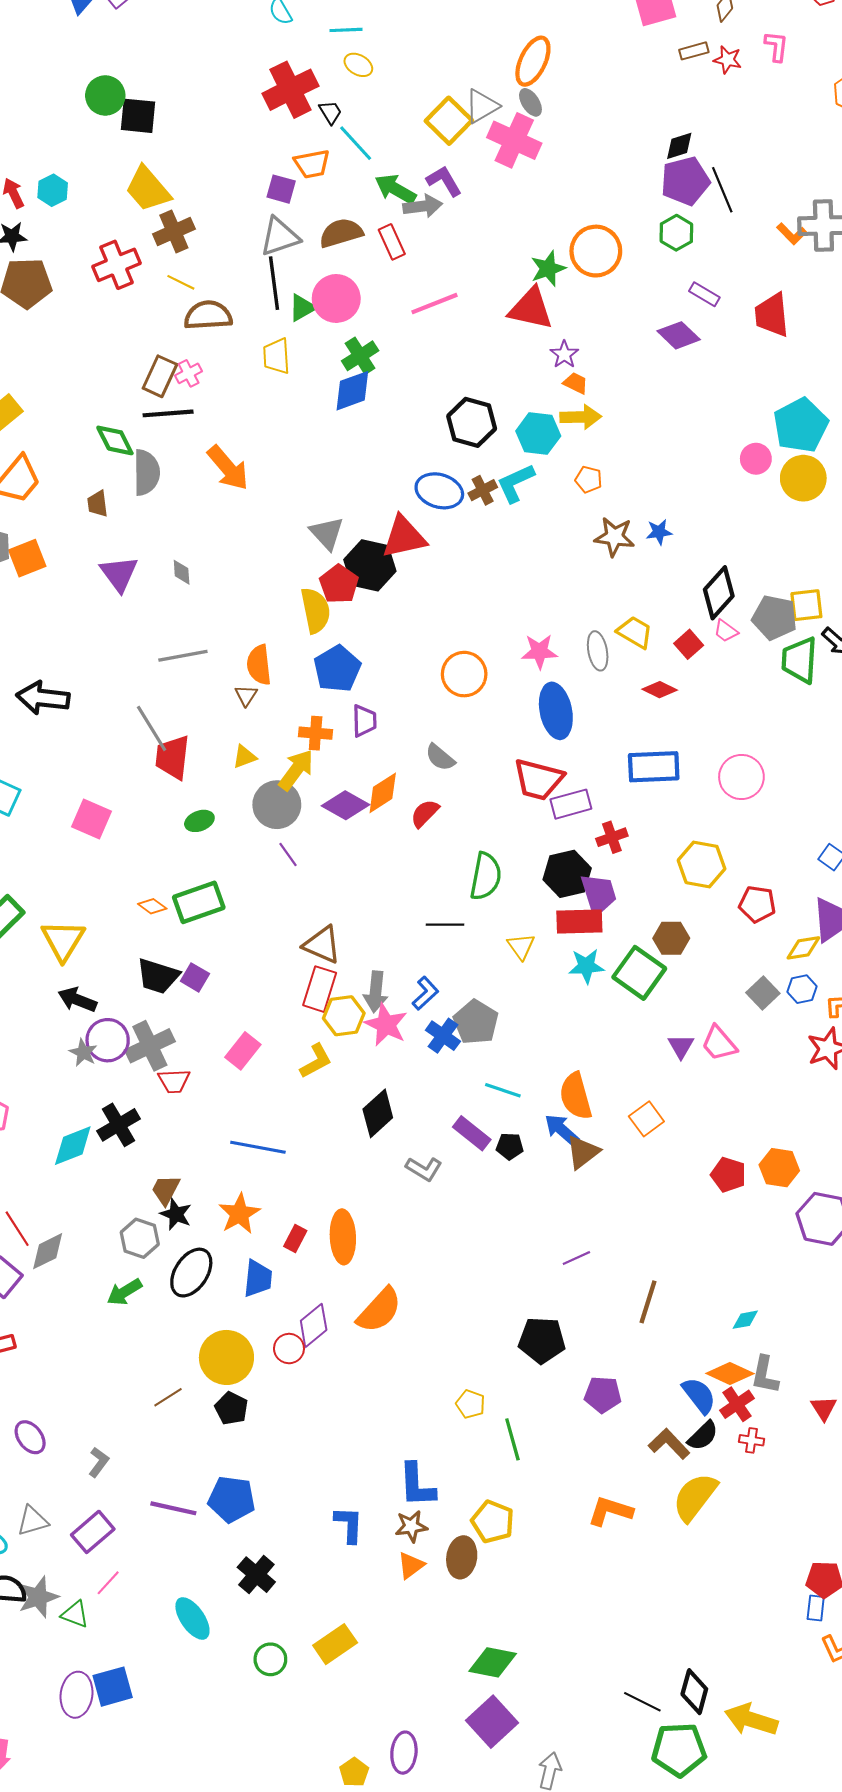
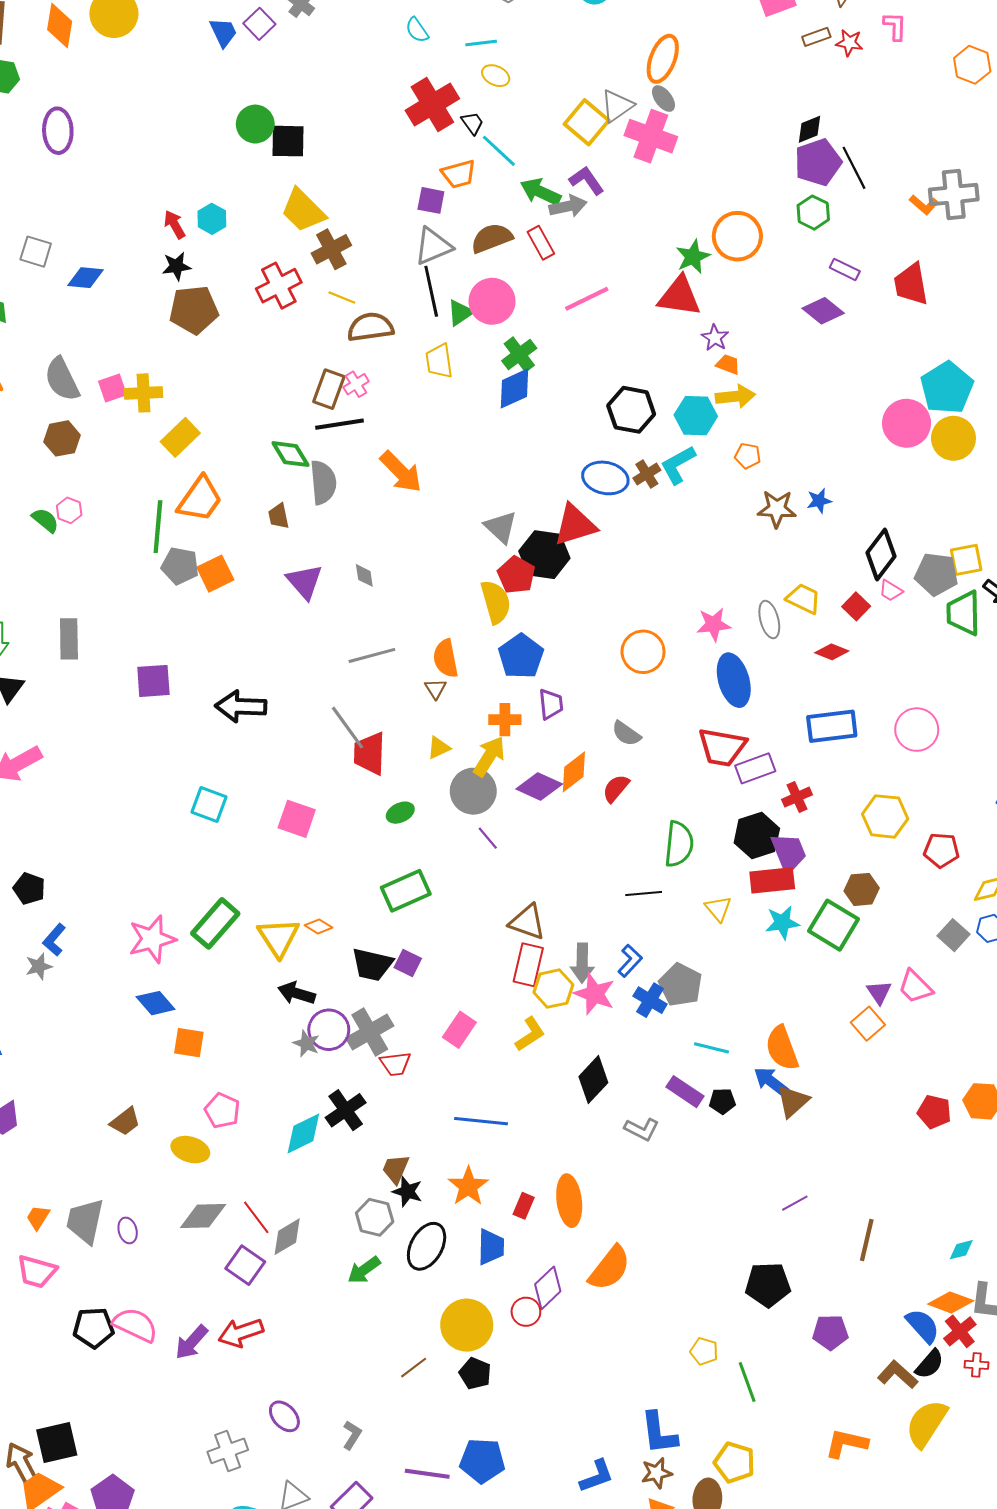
pink circle: (756, 459) -> (907, 423), size x1.6
orange diamond: (152, 906) -> (318, 926), moved
orange square: (646, 1119) -> (868, 1024), moved
blue L-shape: (349, 1525) -> (597, 1476), turned 72

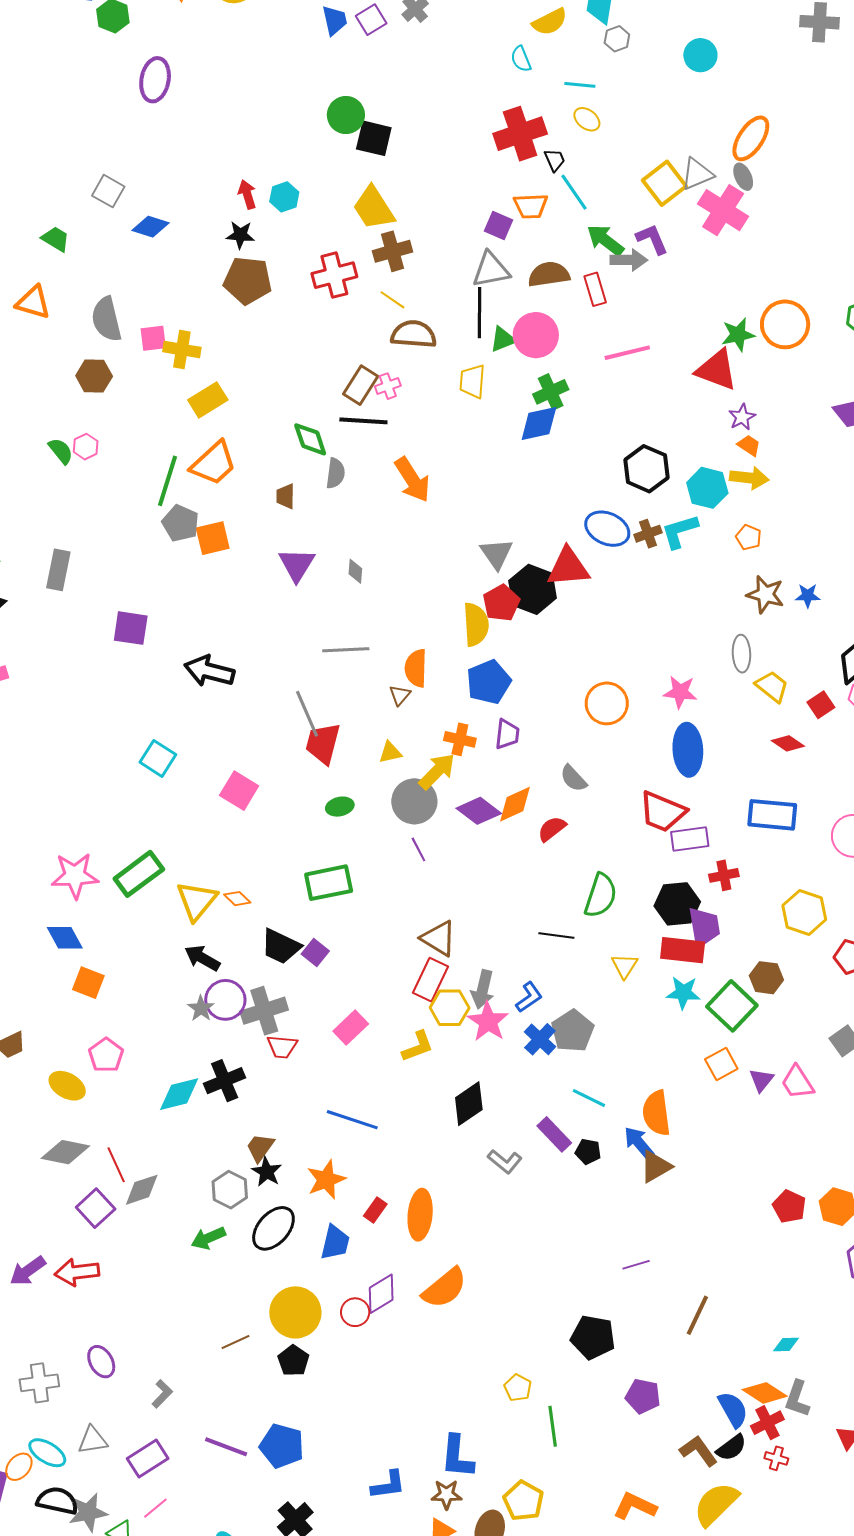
gray semicircle: (323, 482) -> (335, 473), size x0.7
gray ellipse: (769, 620) -> (741, 654), moved
orange square: (868, 1024) -> (721, 1064), moved

